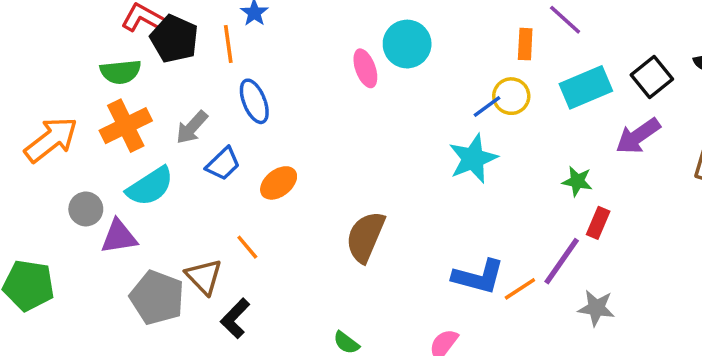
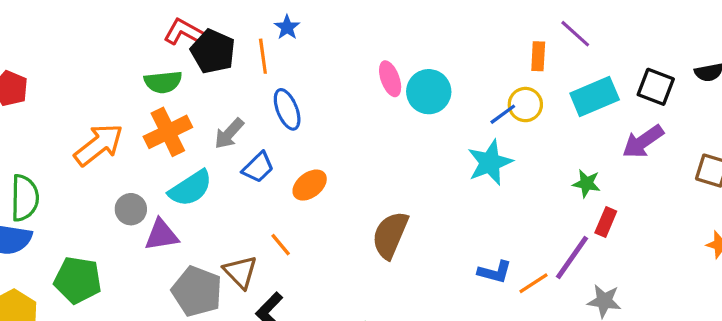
cyan circle: (407, 44) -> (429, 92), moved
black square: (652, 77) -> (656, 87), turned -30
blue L-shape: (478, 277) -> (495, 272), size x0.7

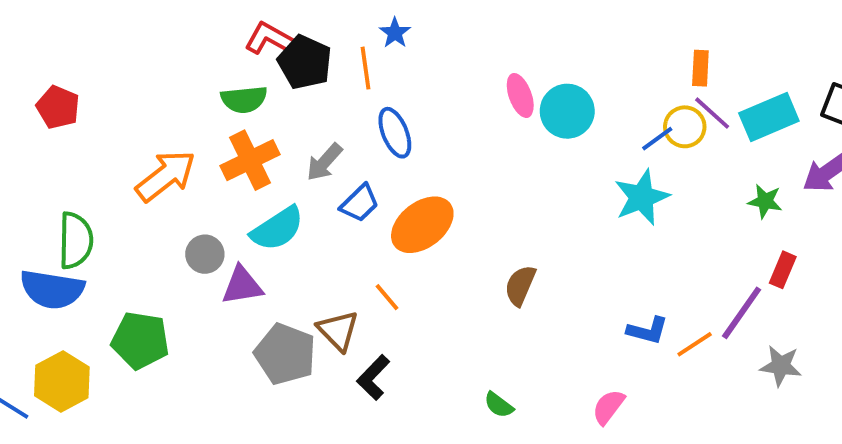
purple line: (575, 34) -> (712, 113), moved
green star: (587, 183) -> (765, 201), moved
orange ellipse: (310, 185) -> (422, 225), size x1.5
brown semicircle: (390, 235) -> (520, 285), size x0.7

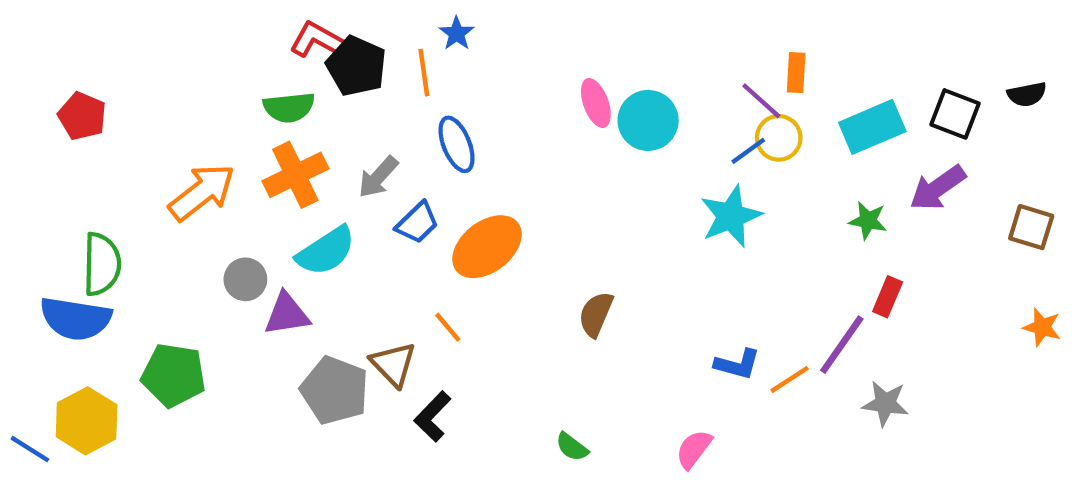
purple line: (712, 113) -> (761, 101), moved

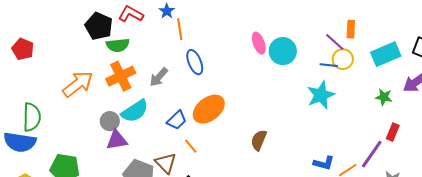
blue star: (457, 33) -> (167, 11), moved
black pentagon: (356, 66) -> (99, 26), moved
blue line: (748, 151) -> (329, 65), turned 42
blue trapezoid: (417, 223) -> (177, 120), moved
gray circle: (245, 279) -> (110, 121), moved

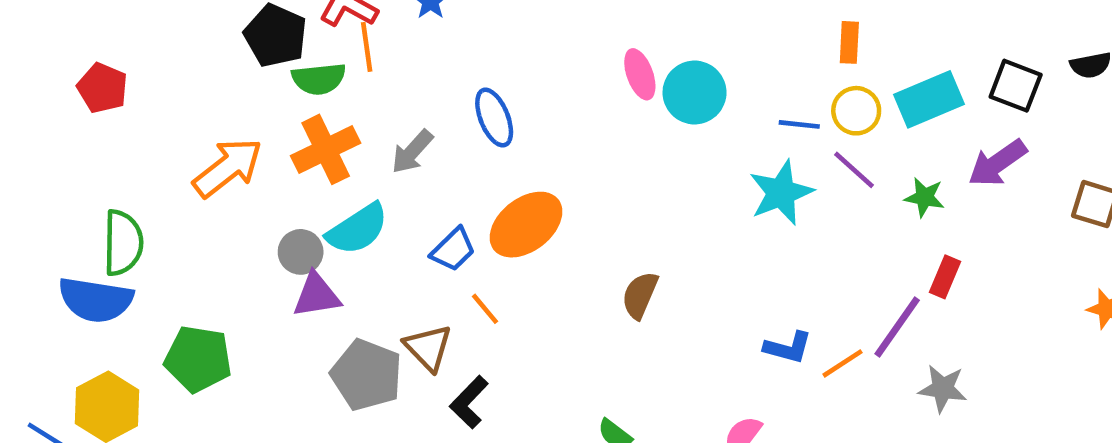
orange line: (180, 29) -> (367, 47), moved
purple line: (335, 42) -> (854, 170), moved
yellow circle: (343, 59) -> (856, 111), moved

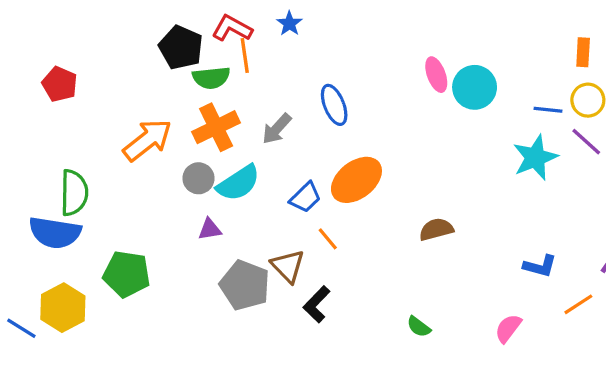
gray circle: (301, 252) -> (198, 178), moved
purple triangle: (317, 295) -> (210, 229), size x0.7
brown semicircle: (640, 295) -> (436, 229), turned 52
orange line: (843, 363) -> (578, 304), moved

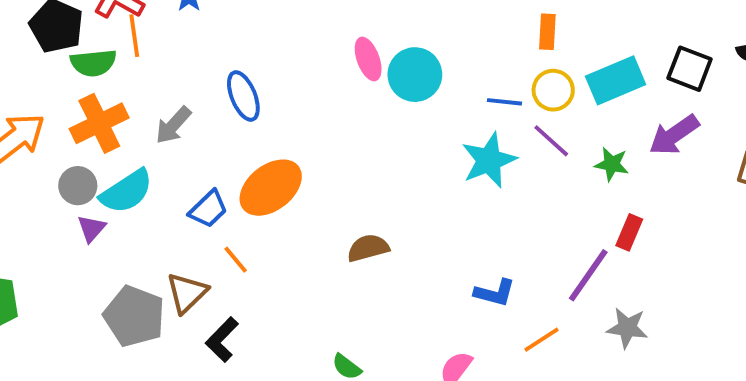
purple triangle: (210, 229) -> (91, 228), moved, turned -40
brown triangle: (288, 266) -> (187, 293), turned 30

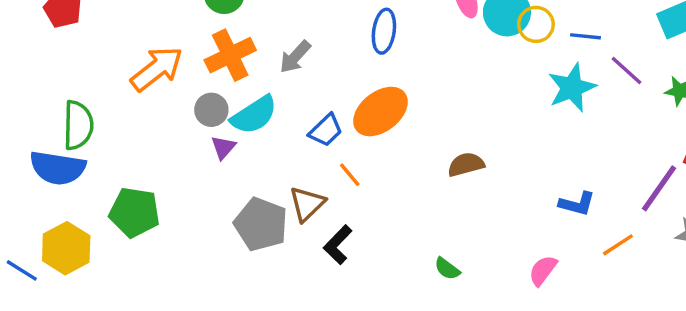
yellow circle: (553, 90) -> (536, 24), moved
blue ellipse: (243, 96) -> (384, 31), moved, turned 30

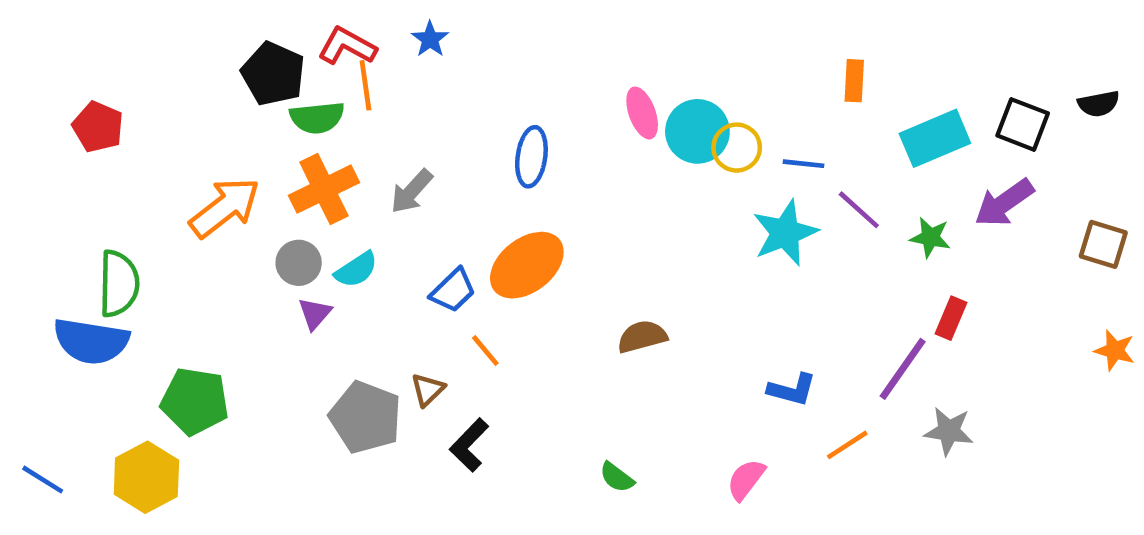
cyan semicircle: (254, 115) -> (356, 270), size x0.7
brown triangle: (307, 204) -> (428, 390), size x0.7
yellow hexagon: (66, 248) -> (146, 477), moved

